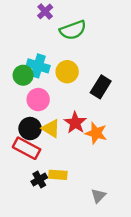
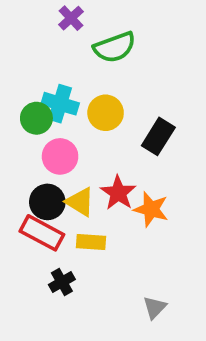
yellow rectangle: (58, 175) -> (91, 242), moved

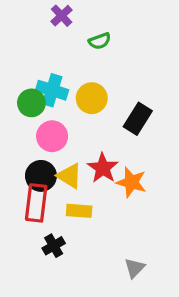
green semicircle: (115, 47) -> (100, 41), size x0.6
red rectangle: (42, 233) -> (36, 203), turned 69

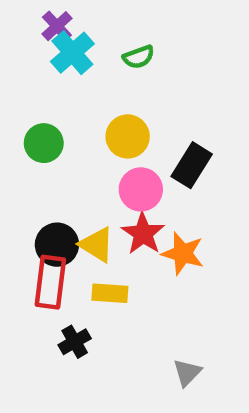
purple cross: (62, 16) -> (57, 26), moved
cyan cross: (52, 90) -> (72, 53), moved, turned 32
pink circle: (52, 136) -> (141, 189), moved

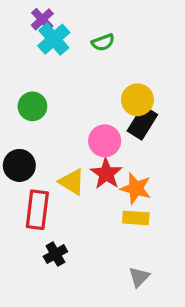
yellow circle: (128, 136) -> (137, 100), moved
black circle: (57, 245) -> (19, 165), moved
yellow rectangle: (110, 293) -> (136, 218), moved

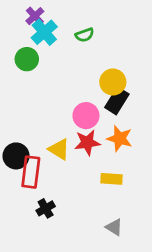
green circle: (32, 106) -> (27, 59), moved
black circle: (19, 165) -> (16, 156), moved
red star: (106, 174) -> (87, 142), turned 30
orange star: (136, 188) -> (120, 138), moved
gray triangle: (139, 277) -> (114, 227), turned -42

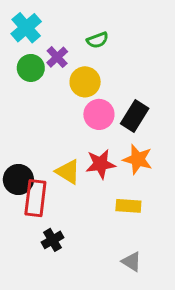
purple cross: (35, 16) -> (57, 57), moved
cyan cross: (44, 32) -> (26, 28), moved
yellow circle: (113, 82) -> (85, 82), moved
pink circle: (86, 116) -> (99, 114), moved

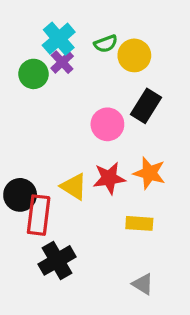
cyan cross: (26, 28) -> (59, 39), moved
yellow circle: (85, 82) -> (134, 55), moved
black rectangle: (135, 116) -> (146, 106), moved
black cross: (52, 240) -> (57, 260), size x1.5

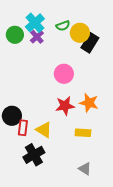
green circle: (33, 74) -> (15, 35), moved
black rectangle: (146, 106) -> (90, 43), moved
yellow triangle: (74, 187) -> (44, 130), moved
red rectangle: (39, 215) -> (23, 128), size x0.7

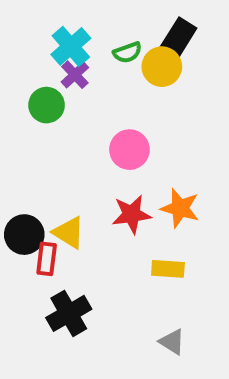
green circle: (15, 35) -> (47, 105), moved
black rectangle: (90, 43) -> (178, 38), moved
yellow triangle: (44, 130) -> (69, 233), moved

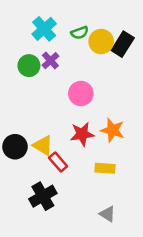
black rectangle: (178, 38) -> (123, 44), moved
purple cross: (75, 75) -> (50, 61), moved
red rectangle: (47, 259) -> (58, 162), moved, turned -48

